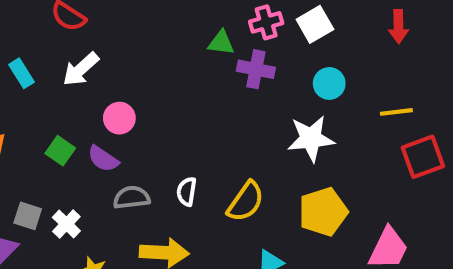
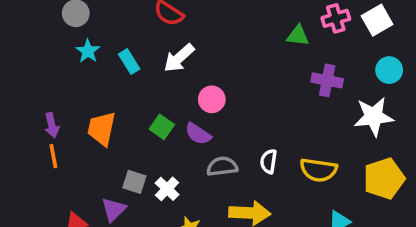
purple cross: (256, 69) -> (327, 80), moved
yellow semicircle: (246, 202) -> (319, 170), turned 63

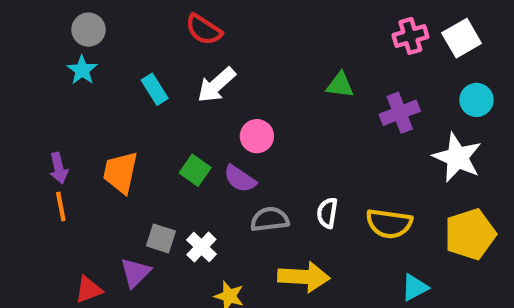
green triangle: (298, 36) -> (340, 85), moved
cyan star: (88, 51) -> (82, 70), moved
purple cross: (327, 80) -> (400, 113), turned -32
white star: (374, 117) -> (457, 157), turned 30

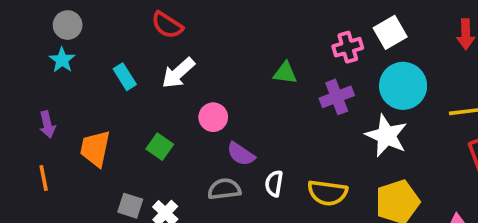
pink cross: (410, 36) -> (348, 47), moved
cyan circle: (476, 100) -> (403, 86), size x1.6
purple arrow: (59, 168) -> (47, 125), moved
purple semicircle: (240, 179) -> (241, 154), moved

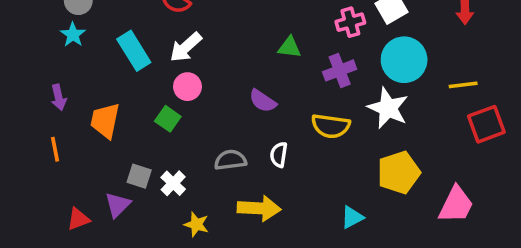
cyan rectangle: (125, 77) -> (134, 51), size x1.5
pink circle: (213, 117) -> (187, 87), moved
purple semicircle: (241, 154) -> (263, 101), moved
yellow semicircle: (327, 193) -> (331, 126), moved

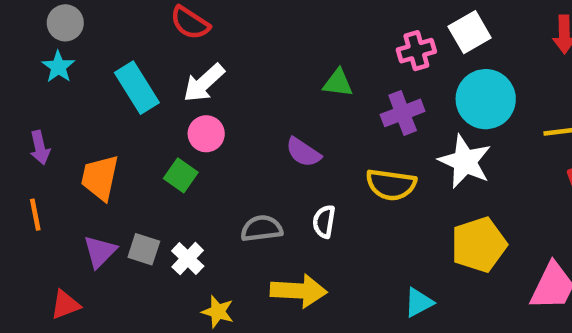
purple triangle: (118, 205) -> (100, 252), moved

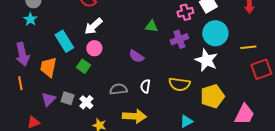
cyan rectangle: (137, 88) -> (64, 41), moved
purple arrow: (40, 148) -> (22, 54), size x1.6
yellow semicircle: (391, 185) -> (179, 84), moved

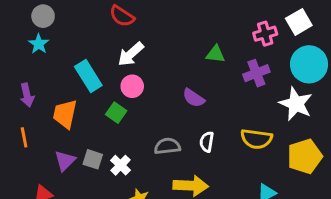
purple arrow: (22, 54) -> (27, 95), size x0.7

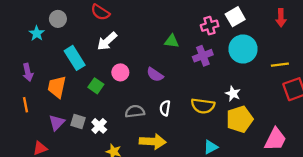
gray circle: (43, 16) -> (58, 19), moved
pink circle: (132, 86) -> (120, 72), moved
white star: (296, 104) -> (233, 94), moved, size x0.6

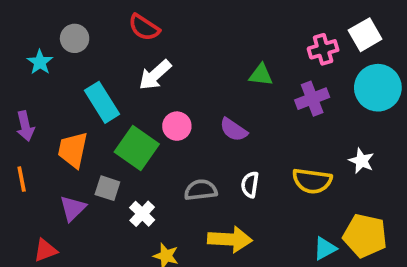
green square: (96, 86) -> (137, 148), size x1.6
yellow pentagon: (240, 119) -> (365, 236), moved, turned 30
gray square: (78, 121) -> (107, 188), moved

